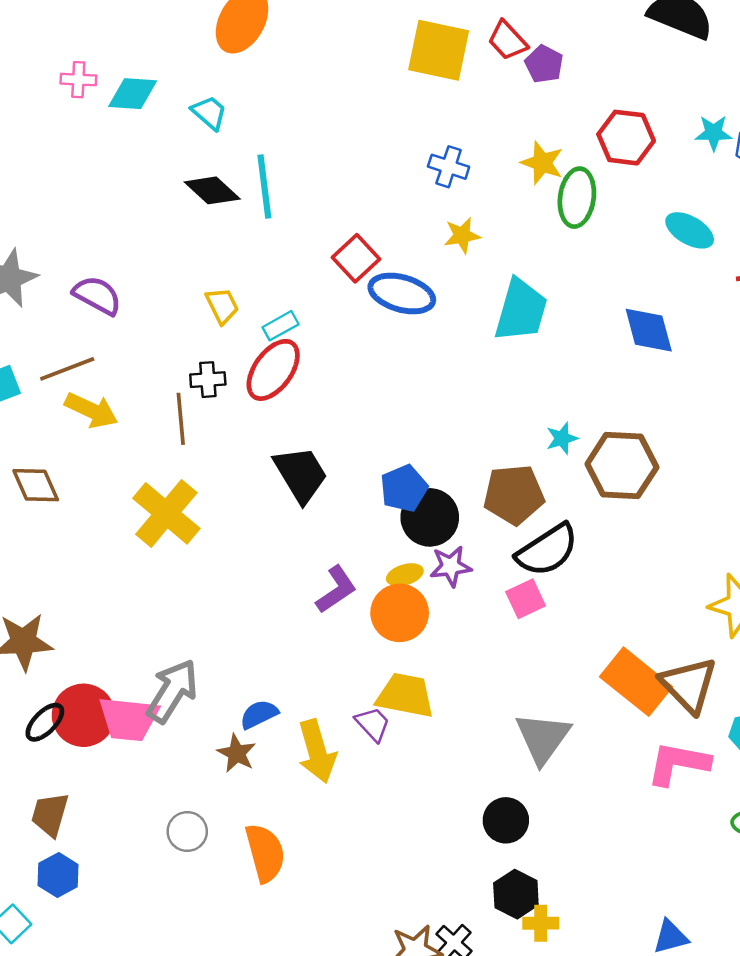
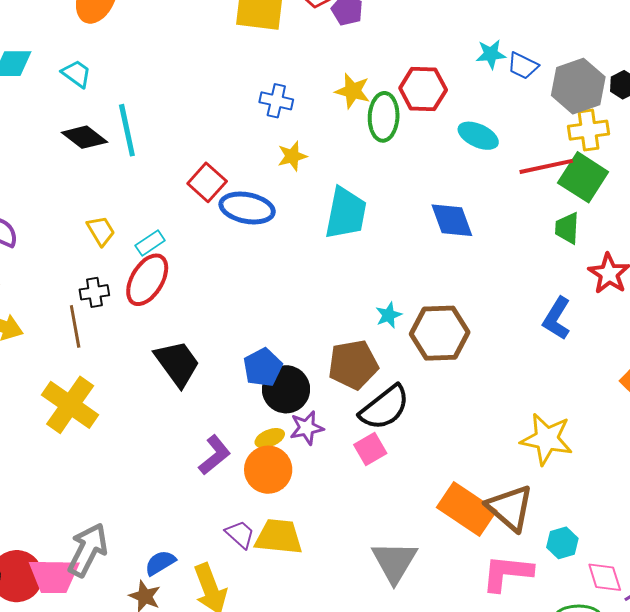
red hexagon: (626, 138) -> (423, 89), moved
purple trapezoid: (373, 724) -> (240, 534), moved

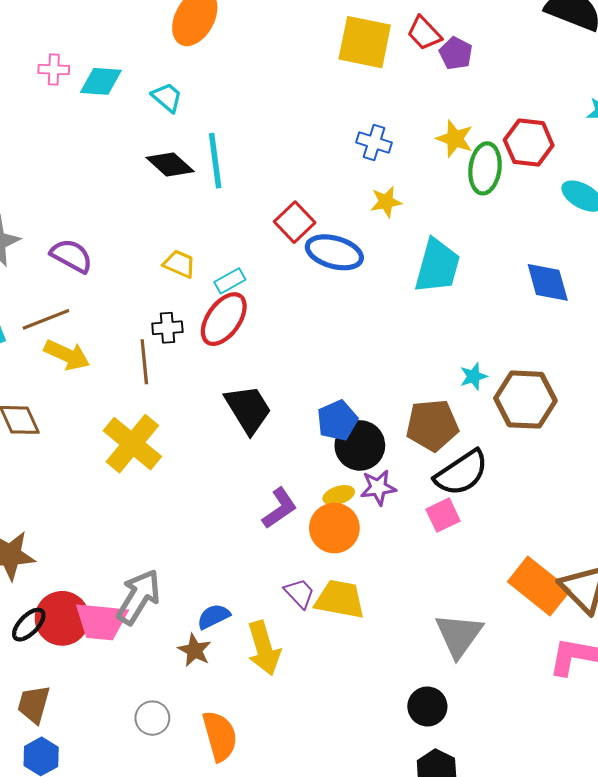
yellow trapezoid: (101, 231) -> (179, 264), turned -40

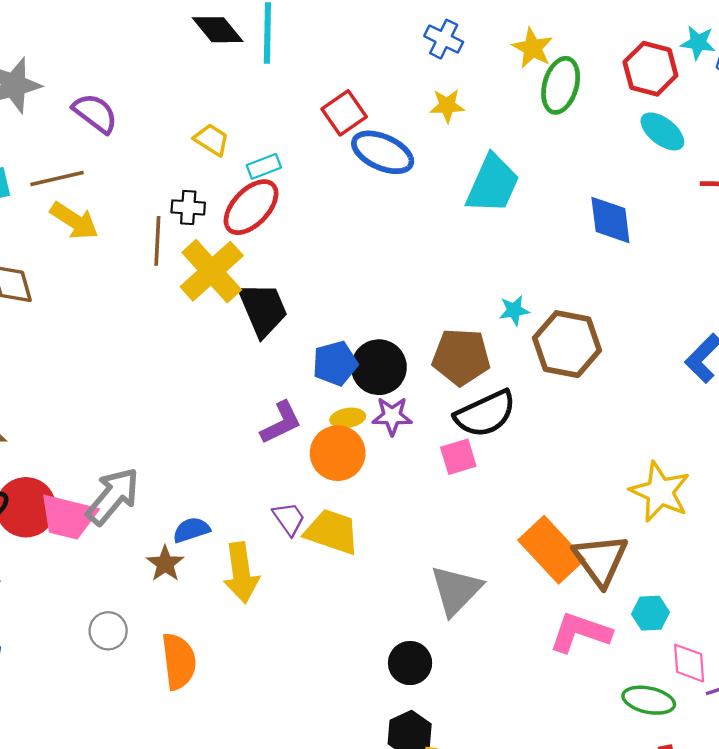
red hexagon: (529, 143) -> (650, 69), moved
blue pentagon: (337, 421) -> (335, 363), moved
yellow cross: (132, 444) -> (212, 271), moved

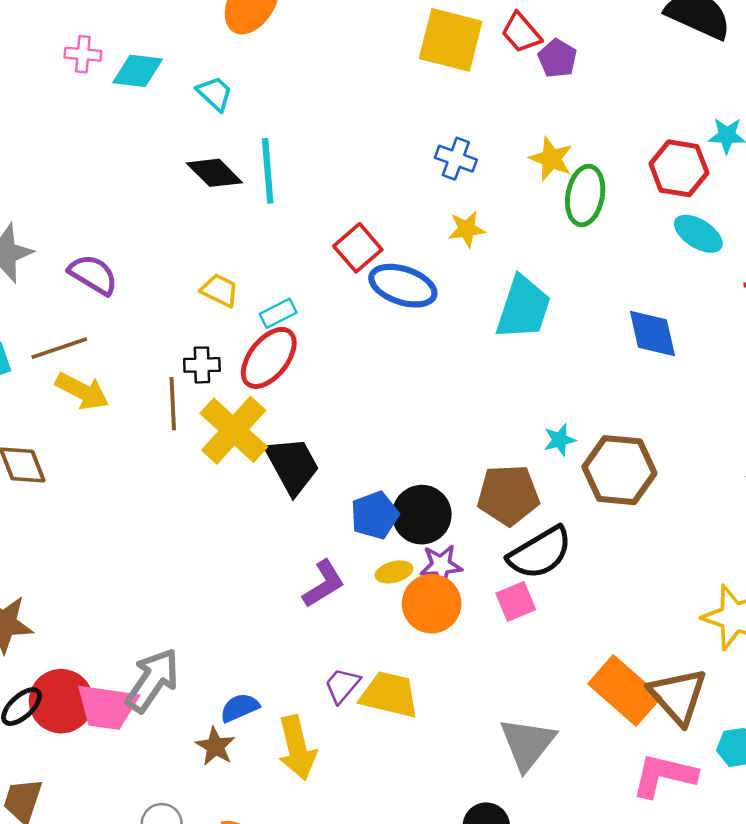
orange circle: (338, 453) -> (432, 604), moved
purple trapezoid: (289, 519) -> (342, 685), turned -99

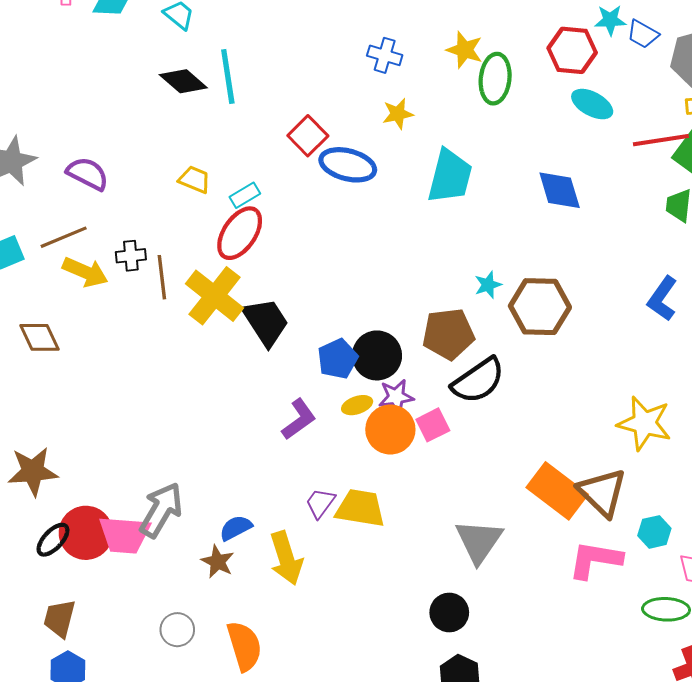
black cross: (202, 365) -> (131, 256), moved
pink square: (516, 601) -> (433, 425), moved

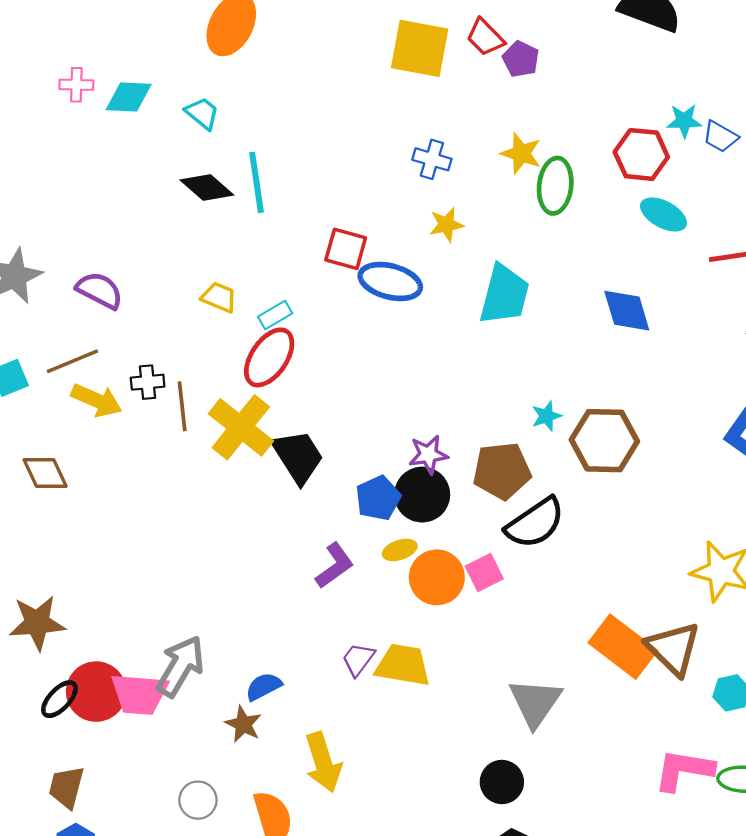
red square: (308, 136) -> (346, 249), turned -30
purple star: (396, 397) -> (428, 454), moved
yellow arrow: (286, 558) -> (323, 762), moved
pink L-shape: (595, 560) -> (684, 770), moved

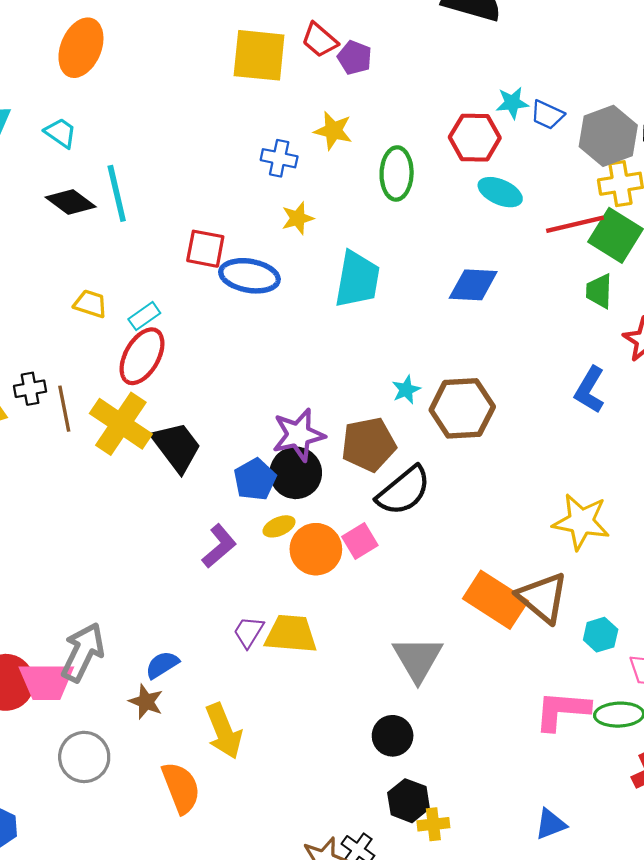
yellow star: (521, 153) -> (333, 131), moved
blue diamond: (627, 311) -> (473, 285), turned -66
purple star: (428, 454) -> (298, 435), size x1.4
gray circle: (198, 800) -> (84, 757), moved, size x1.4

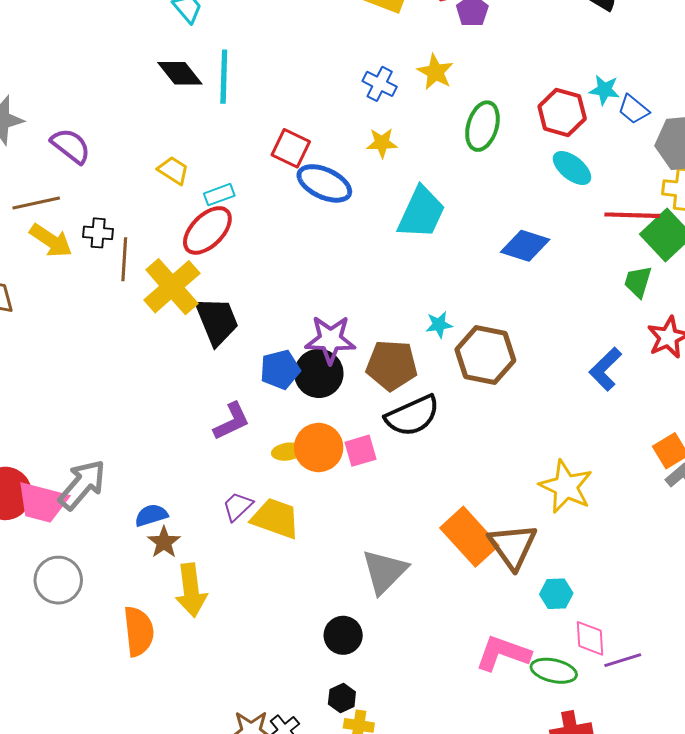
yellow ellipse: (279, 526) -> (287, 452), moved
brown star: (146, 702) -> (164, 542), moved
black hexagon: (409, 801) -> (342, 698), size x0.7

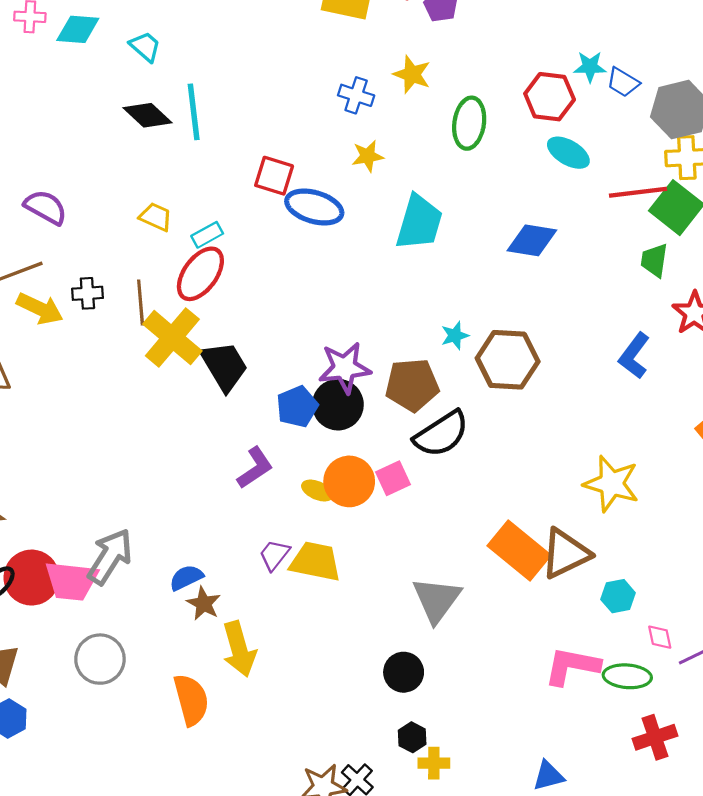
brown line: (124, 259) -> (141, 303), moved
yellow ellipse: (287, 452) -> (317, 491), turned 40
brown triangle: (513, 546) -> (565, 554), turned 48
pink diamond: (590, 638) -> (660, 637), size x0.7

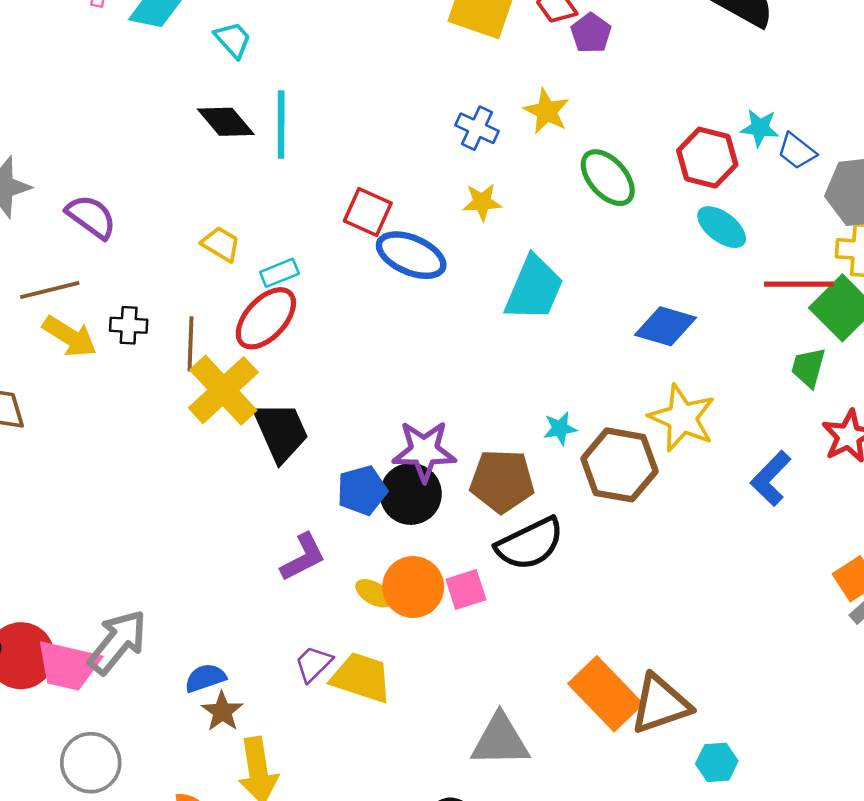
green ellipse: (469, 123) -> (608, 178), turned -57
yellow star: (611, 484) -> (682, 418), moved
gray triangle: (437, 600) -> (500, 740), turned 46

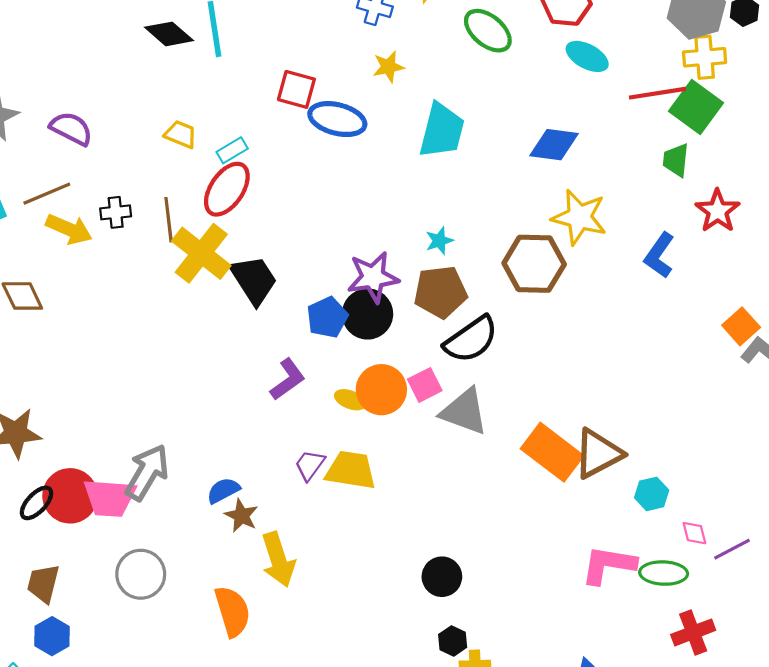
cyan star: (560, 428) -> (439, 241), moved
gray triangle: (500, 740) -> (464, 412), moved, turned 30

